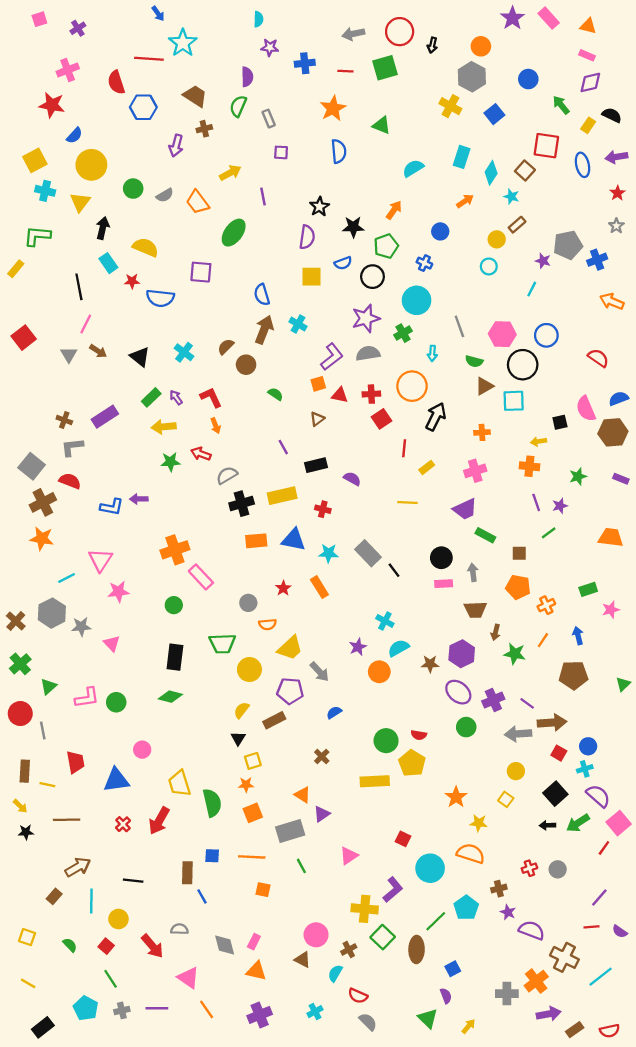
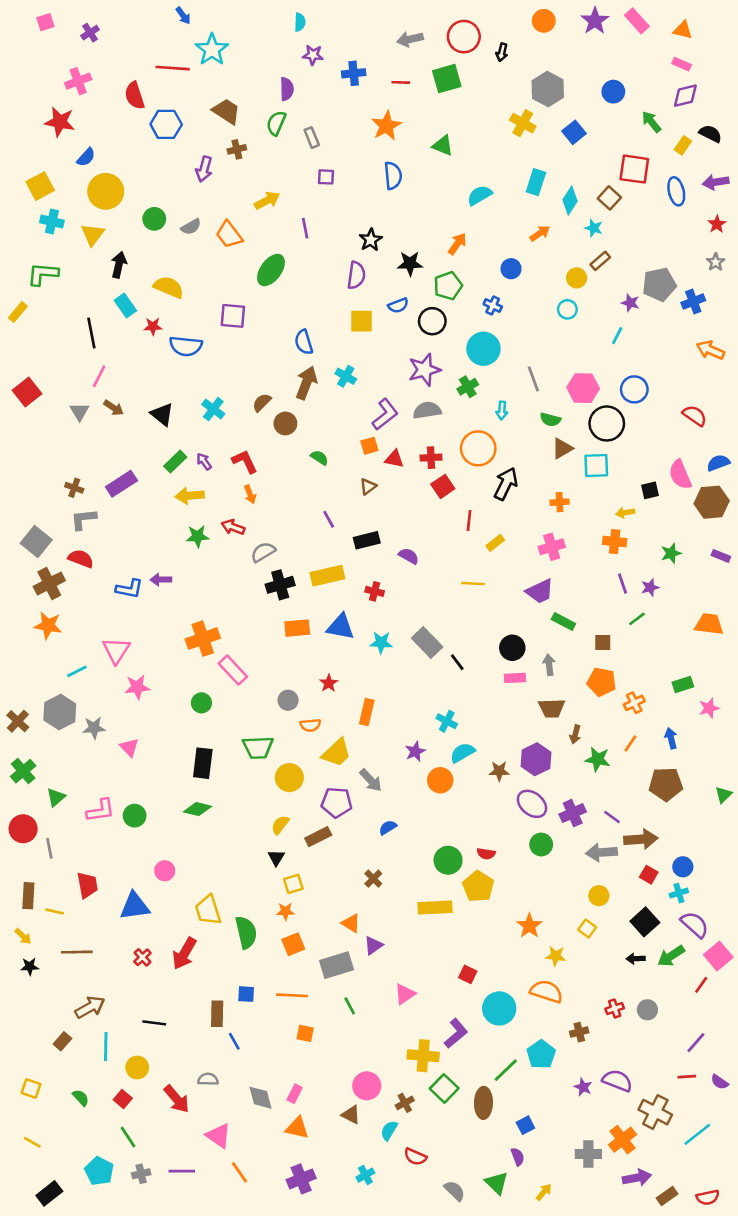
orange circle: (481, 46) -> (544, 21), moved
orange rectangle: (319, 587) -> (367, 712), moved, turned 45
purple star: (508, 912) -> (583, 1087), moved
gray semicircle: (368, 1022) -> (455, 1191), moved

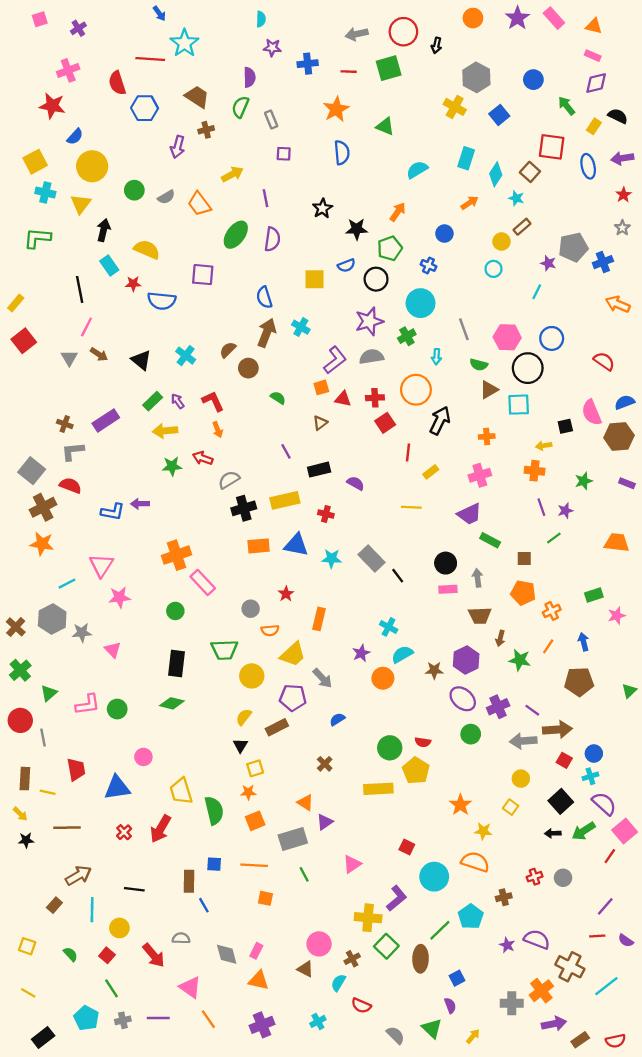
purple semicircle: (356, 275) -> (272, 239), moved
yellow rectangle: (18, 312) -> (16, 303), moved

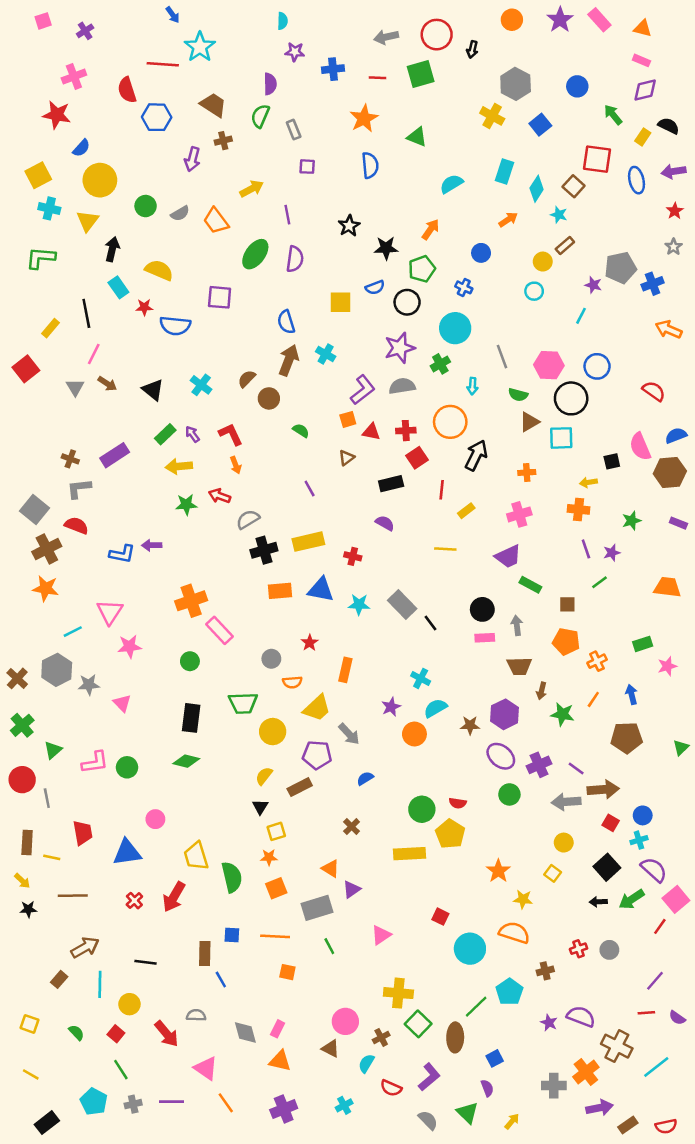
yellow rectangle: (16, 303) -> (51, 328), moved
black rectangle: (319, 470) -> (391, 484), moved
purple L-shape: (397, 898) -> (429, 1077), moved

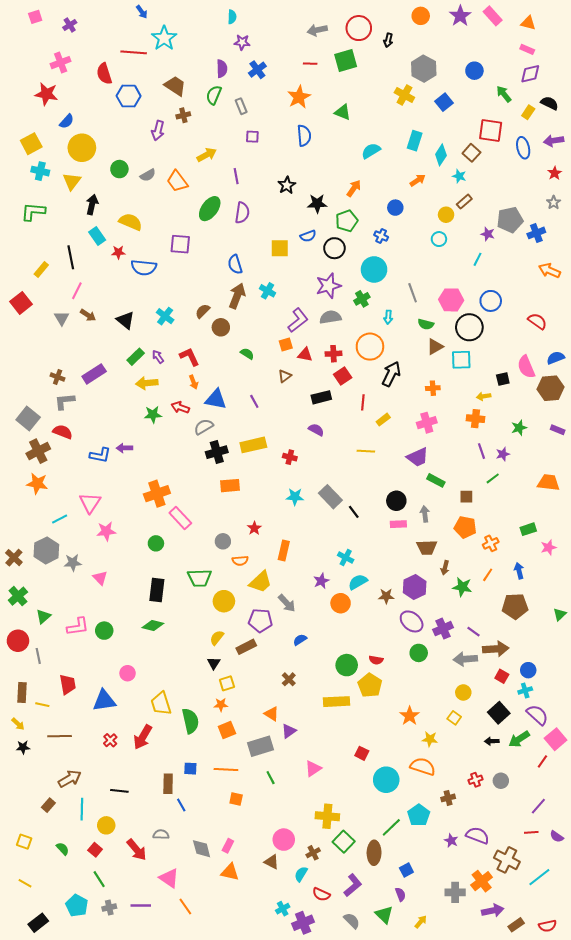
blue cross: (333, 69) -> (257, 70), moved, turned -30
blue triangle: (321, 590) -> (216, 399), moved
purple cross: (284, 1109) -> (303, 923), moved

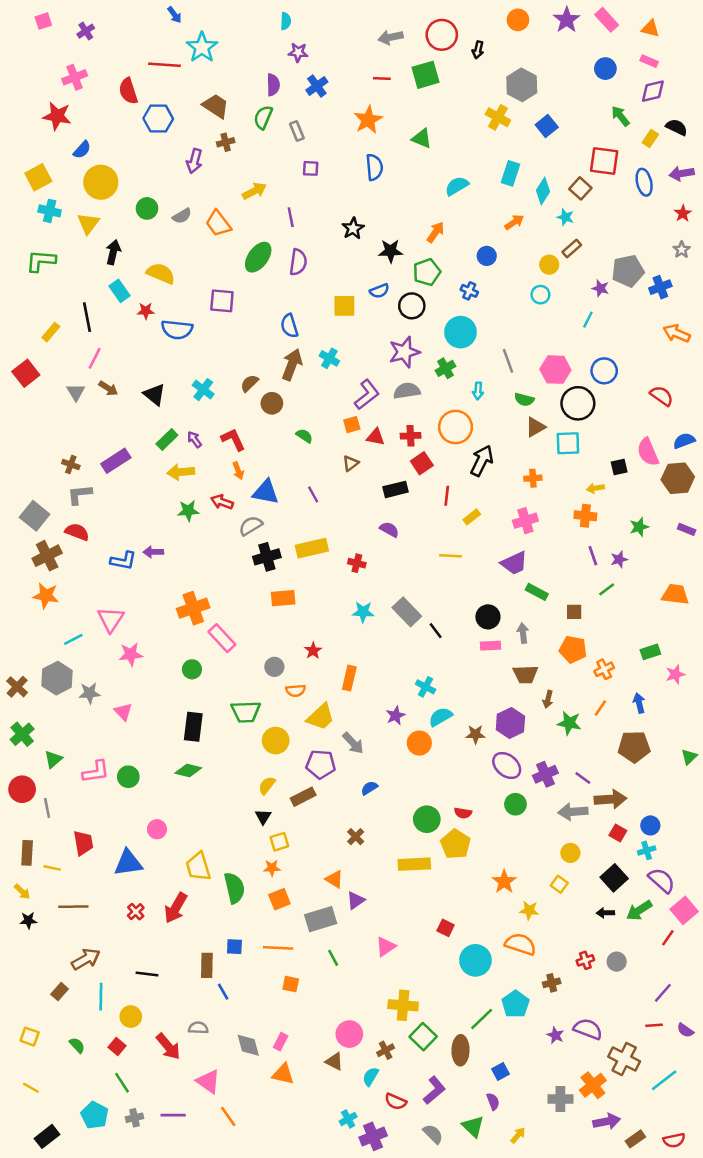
blue circle: (474, 71) -> (605, 69), moved

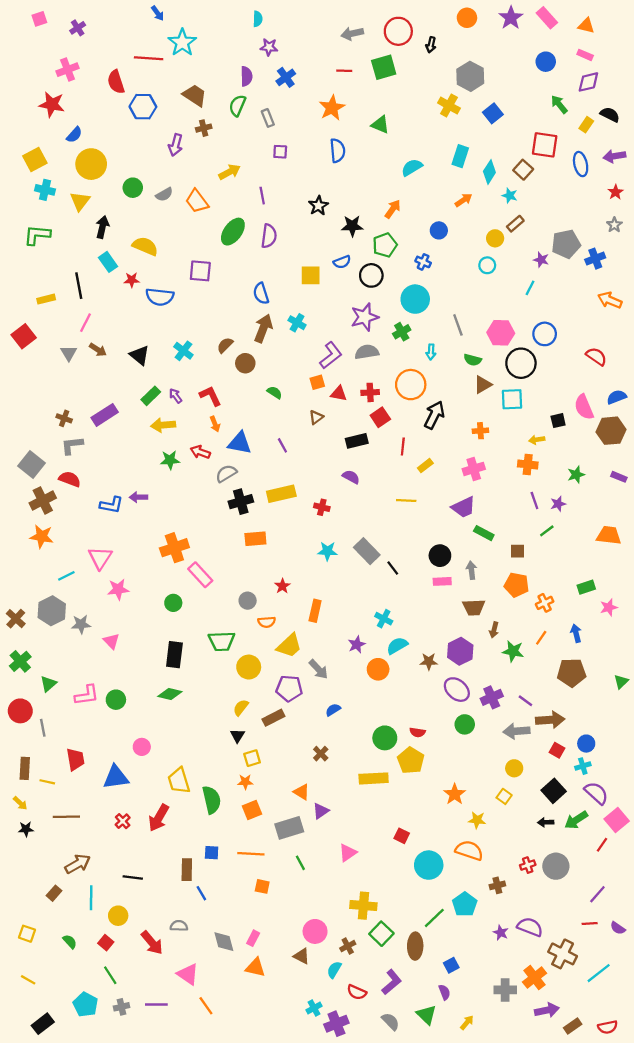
yellow rectangle: (51, 332) -> (46, 299), turned 36
gray circle: (617, 962) -> (556, 866), size x1.5

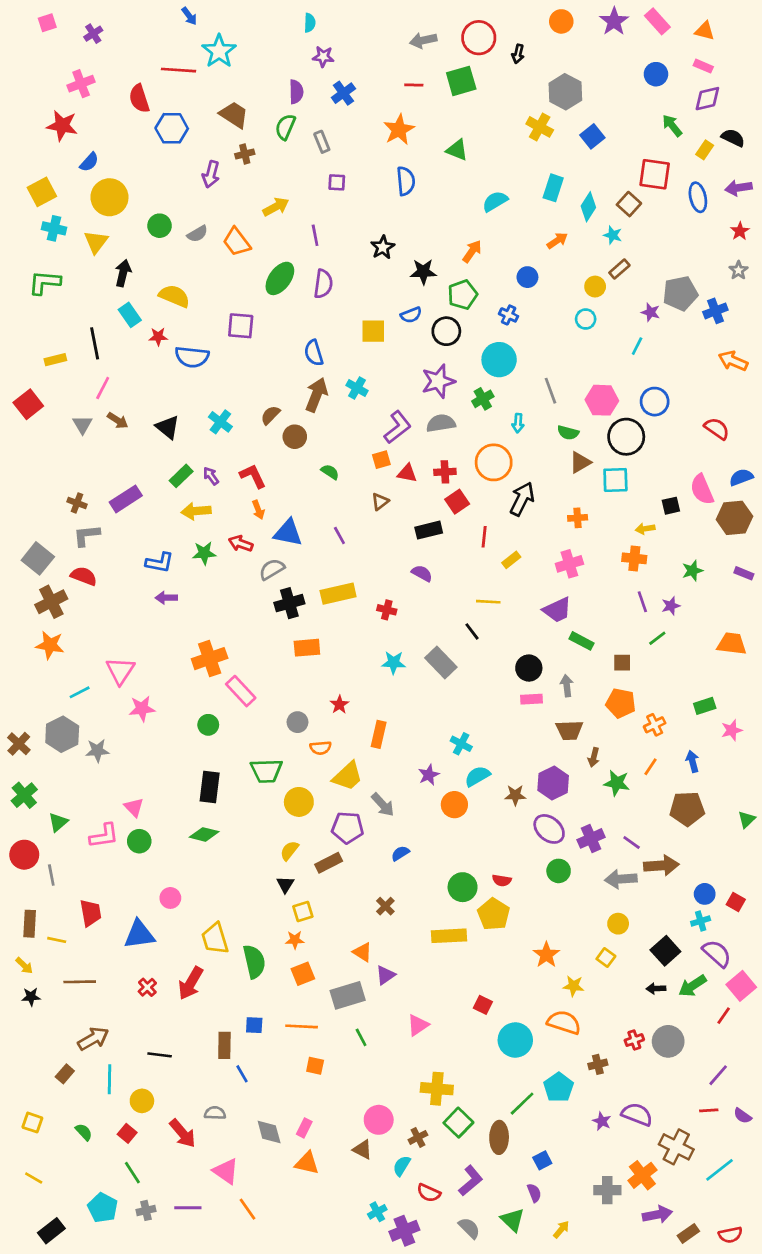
blue L-shape: (111, 505) -> (160, 563), moved
black line: (393, 568) -> (472, 631), moved
pink triangle: (111, 641) -> (134, 807), moved
red square: (557, 750) -> (736, 902), moved

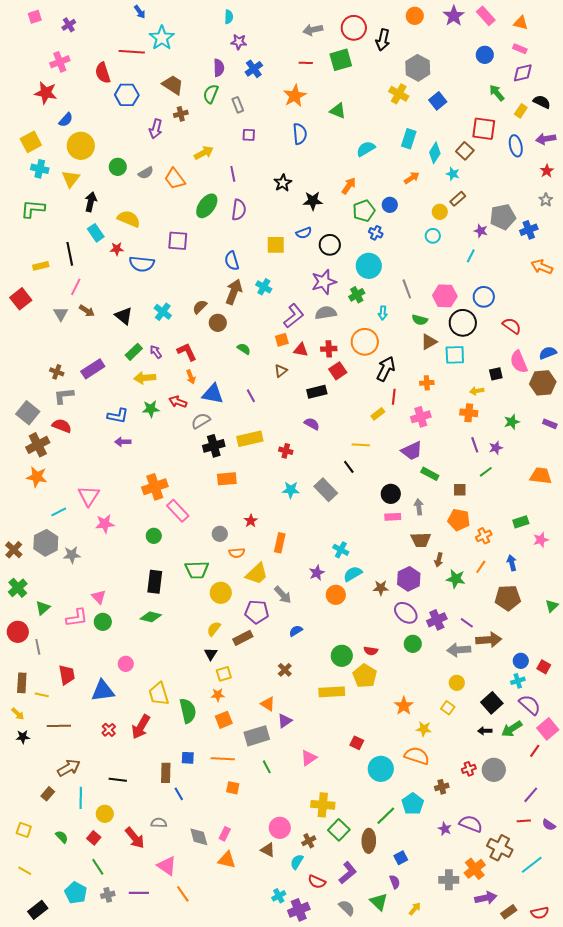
black arrow: (518, 54) -> (383, 40), size x1.5
green pentagon: (463, 295) -> (364, 211), moved
red semicircle: (717, 429) -> (512, 326), moved
red line: (484, 537) -> (394, 397), moved

